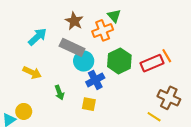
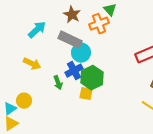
green hexagon: (119, 61) -> (92, 78), moved
blue cross: (95, 80) -> (74, 71), moved

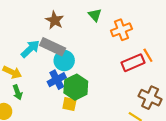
orange cross: (99, 24) -> (121, 30), moved
cyan arrow: (37, 30) -> (30, 49), moved
green arrow: (58, 83) -> (18, 92), moved

